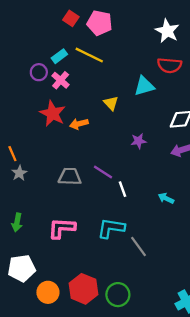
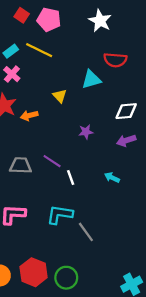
white star: (167, 31) -> (100, 21), moved
cyan arrow: (166, 198) -> (112, 177), moved

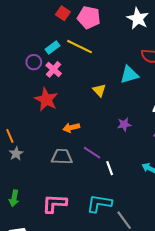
orange arrow: (29, 115) -> (71, 128), moved

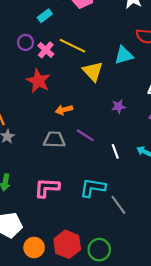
yellow line: (80, 47) -> (72, 46), moved
cyan rectangle: (52, 48) -> (45, 16), moved
yellow triangle: (99, 90) -> (93, 71), size x1.5
white line: (110, 168) -> (115, 151), moved

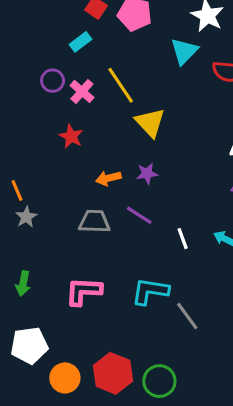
yellow line: (72, 46) -> (121, 85), turned 30
cyan triangle: (124, 55) -> (184, 51), moved, turned -30
red star: (38, 81) -> (71, 136), size x0.7
purple star: (118, 107) -> (147, 174), moved

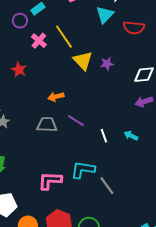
purple circle: (53, 81) -> (20, 21), moved
red star: (71, 136) -> (19, 70), moved
purple star: (147, 174) -> (107, 64), moved
pink L-shape: (84, 291) -> (50, 181), moved

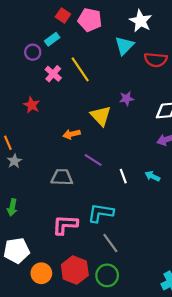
yellow triangle: (83, 61) -> (101, 116), moved
gray trapezoid: (47, 125) -> (62, 177), moved
gray line: (107, 186) -> (110, 243), moved

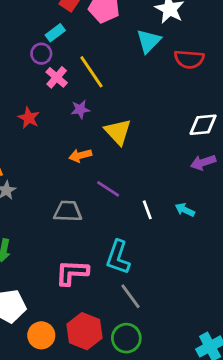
purple circle: (33, 52) -> (41, 54), moved
purple star: (127, 99) -> (80, 109), moved
cyan L-shape: (101, 213) -> (118, 257), turned -80

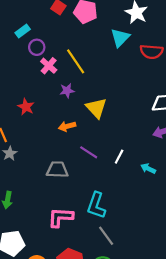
cyan rectangle: (55, 33) -> (23, 31), moved
red star: (29, 118) -> (26, 107), moved
white line: (147, 210) -> (119, 157), moved, turned 48

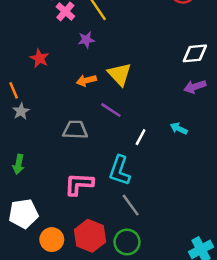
yellow triangle: (96, 108) -> (120, 74), moved
white line: (119, 157) -> (141, 137), moved

